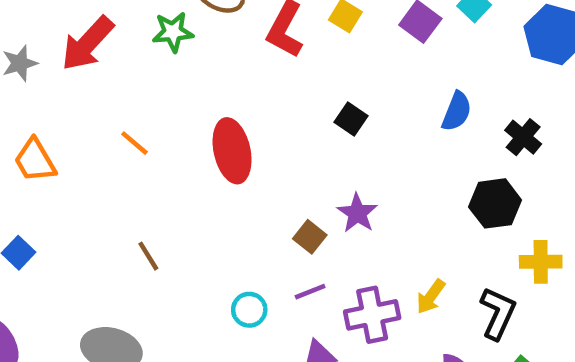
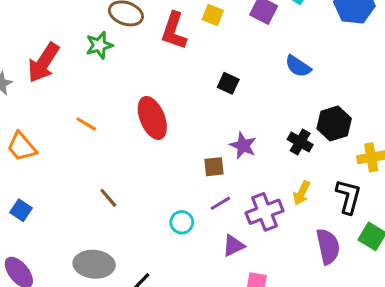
blue semicircle: (457, 111) -> (298, 66), turned 112
black cross: (523, 137) -> (300, 142), moved
brown square: (310, 237) -> (214, 167), turned -35

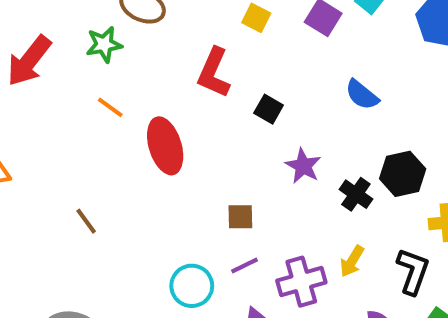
red L-shape: (174, 31) -> (214, 73), moved
orange line: (86, 124) -> (110, 107), moved
purple star: (243, 146) -> (303, 166), moved
brown line: (108, 198) -> (86, 221), moved
cyan circle: (182, 222) -> (192, 286), size x1.4

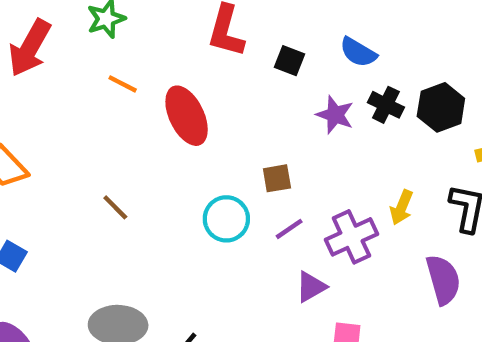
blue semicircle: (362, 95) -> (358, 52), moved
black cross: (356, 194) -> (386, 105), moved
cyan circle: (192, 286) -> (226, 219), moved

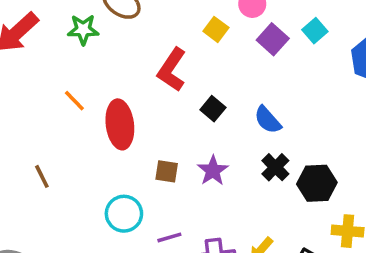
orange line: (123, 84) -> (74, 101), moved
purple star: (335, 115) -> (213, 171), moved
brown square: (277, 178) -> (167, 171), moved

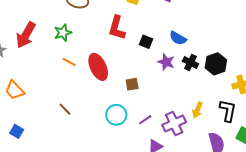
green star: (83, 30) -> (63, 33), moved
purple star: (213, 171) -> (166, 62), moved

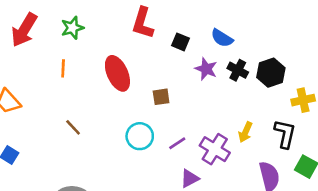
orange line: (69, 62) -> (63, 68), moved, turned 64
purple cross: (174, 124) -> (215, 149), turned -35

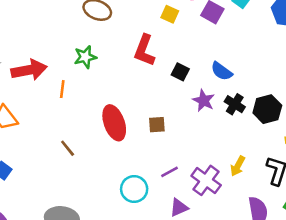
green star: (72, 28) -> (85, 57), moved
red arrow: (24, 30) -> (29, 70), moved, turned -136
red ellipse: (117, 73) -> (114, 123), moved
cyan circle: (140, 136) -> (134, 189), moved

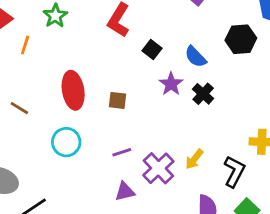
green star: (85, 57) -> (55, 16), turned -30
black hexagon: (267, 109) -> (241, 39), moved
brown line: (68, 148) -> (19, 108), turned -30
cyan circle: (134, 189) -> (66, 142), moved

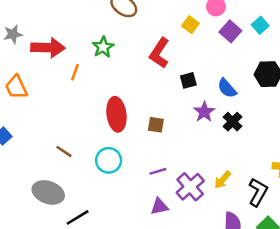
black square: (152, 50) -> (188, 80), turned 35
brown line: (19, 108) -> (64, 151), moved

